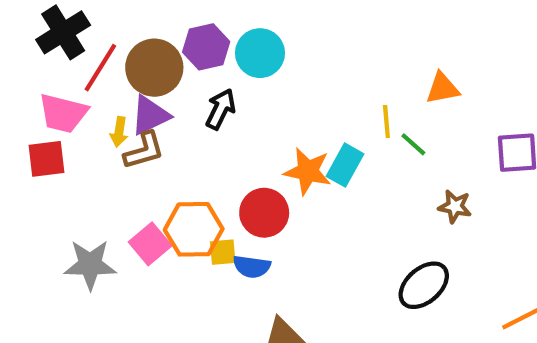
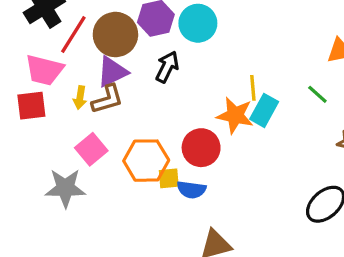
yellow line: (386, 122) -> (253, 88), moved
yellow arrow: (119, 132) -> (80, 98), moved
pink square: (150, 244) -> (91, 149), moved

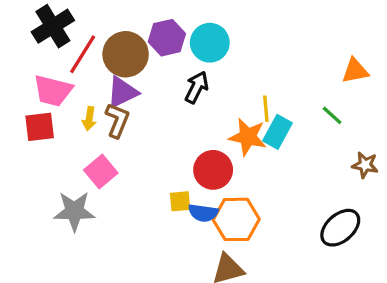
black arrow: (167, 67) -> (197, 87), moved
brown L-shape: (107, 99) -> (117, 120), turned -52
orange hexagon: (146, 161) -> (236, 219), moved

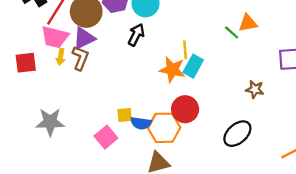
pink trapezoid: (53, 91) -> (55, 37), moved
green line: (332, 115) -> (232, 32), moved
red circle: (213, 170) -> (185, 109), moved
pink square: (101, 172) -> (106, 137), moved

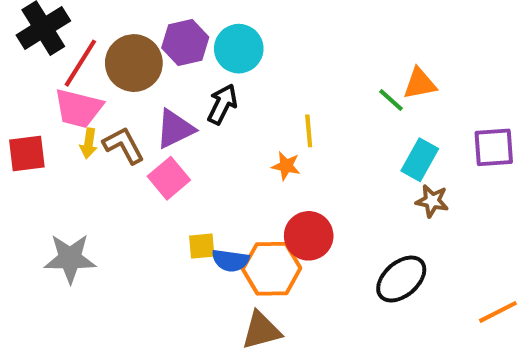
purple triangle: (84, 38) -> (175, 129), moved
brown L-shape: (80, 58) -> (124, 145), turned -50
cyan rectangle: (193, 66) -> (420, 160), moved
orange star: (172, 70) -> (286, 166), size x0.6
pink square: (106, 137) -> (169, 178), moved

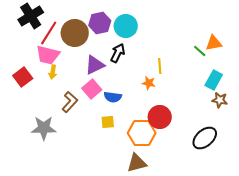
brown L-shape: (124, 145) -> (70, 102), moved, turned 70
red square: (27, 154) -> (23, 77), turned -30
blue semicircle: (231, 260) -> (113, 97), moved

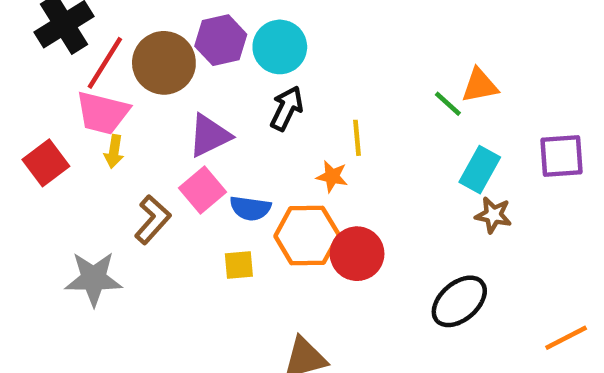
black arrow: (118, 53) -> (287, 108), moved
orange hexagon: (142, 133) -> (307, 236), moved

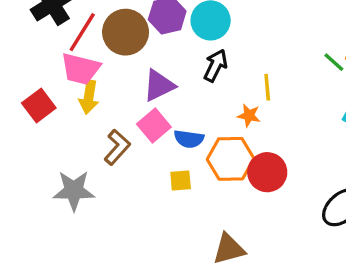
yellow arrow: (114, 151) -> (89, 97), size x1.4

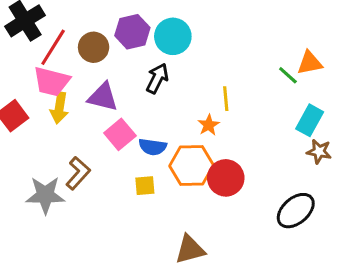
brown circle: (126, 32) -> (94, 47), size x0.7
black arrow: (216, 65) -> (157, 78), moved
purple triangle: (159, 85) -> (103, 97), moved, turned 40
orange star: (249, 115) -> (209, 125), turned 30
brown L-shape: (117, 147) -> (78, 173), moved

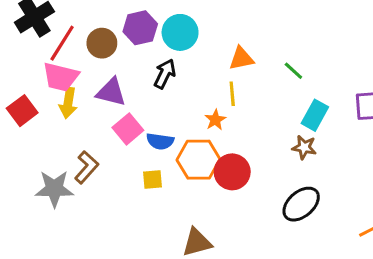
orange triangle: (310, 63) -> (241, 58), moved
brown star: (319, 151) -> (304, 147), moved

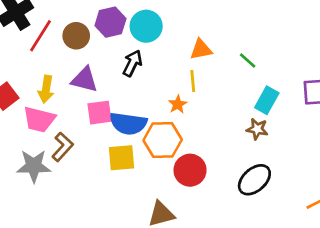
pink trapezoid: (60, 77) -> (39, 119), moved
pink square: (128, 129) -> (99, 113), turned 32
blue semicircle: (160, 141) -> (128, 124), size x1.5
red circle: (232, 172) -> (190, 170), moved
yellow square: (152, 180) -> (121, 158), size x1.5

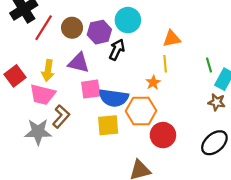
purple hexagon: (110, 22) -> (99, 32), moved
green line: (248, 60) -> (209, 65), moved, turned 32

